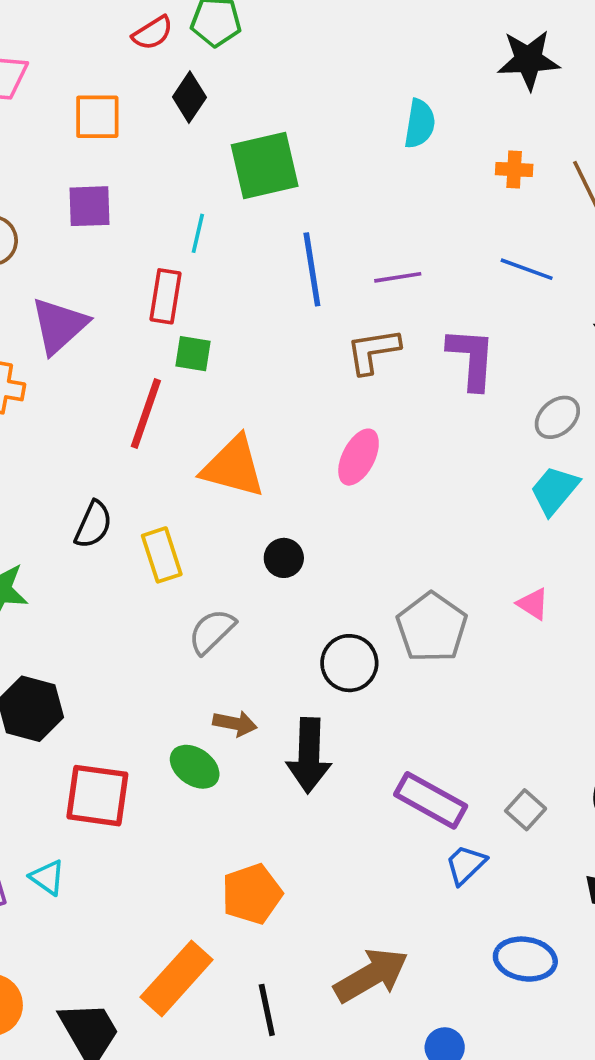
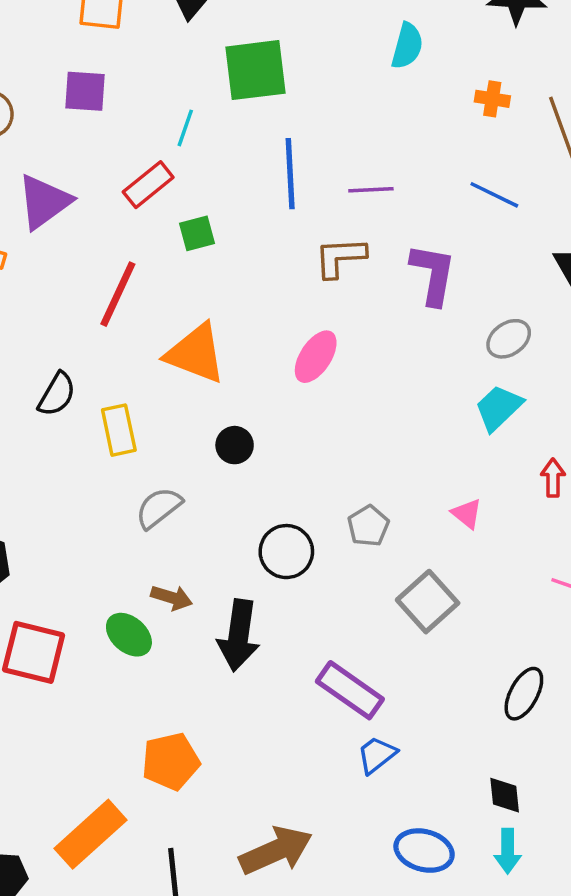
red rectangle: (165, 296) -> (148, 185), turned 36
green square: (193, 354) -> (197, 233), moved, turned -30
gray pentagon: (432, 627) -> (368, 526), size x0.6
gray square: (526, 810) -> (428, 602), moved, size x1.6

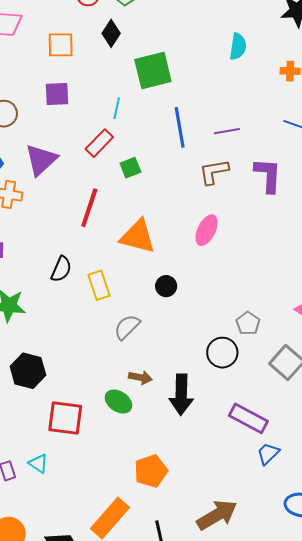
black circle: (286, 552) -> (222, 353), moved

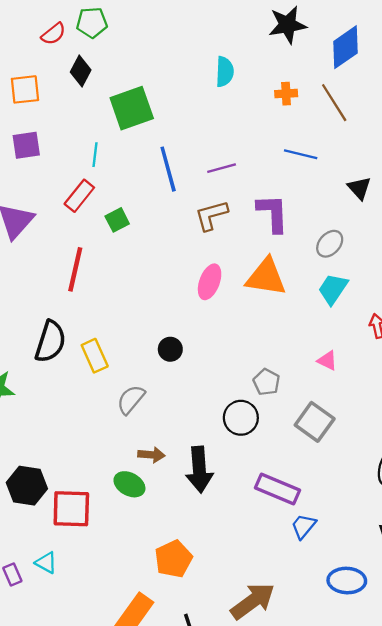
orange triangle: (138, 236) -> (266, 277), moved
black semicircle: (61, 269) -> (50, 342), size x1.4
black hexagon: (28, 371) -> (27, 486), moved

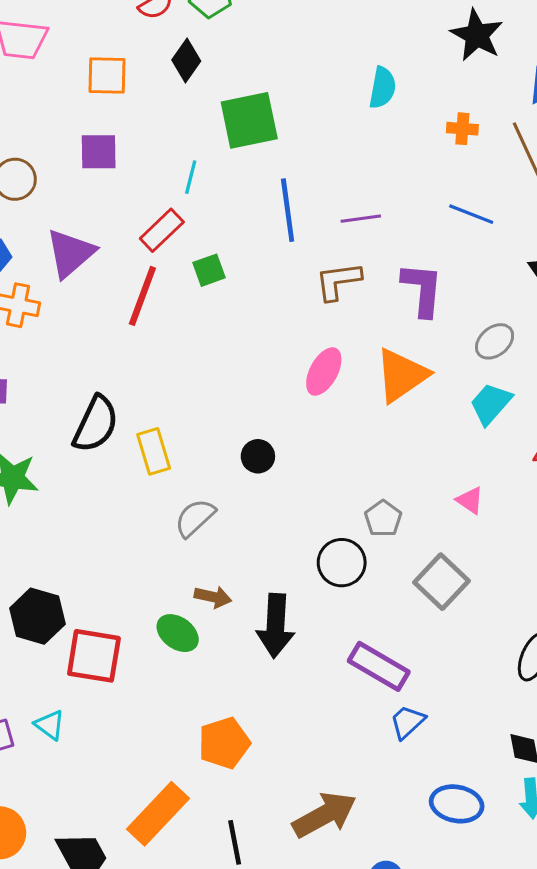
black star: (287, 25) -> (477, 35), turned 30
red line: (75, 269) -> (142, 296), moved
orange triangle: (266, 277) -> (402, 375), turned -51

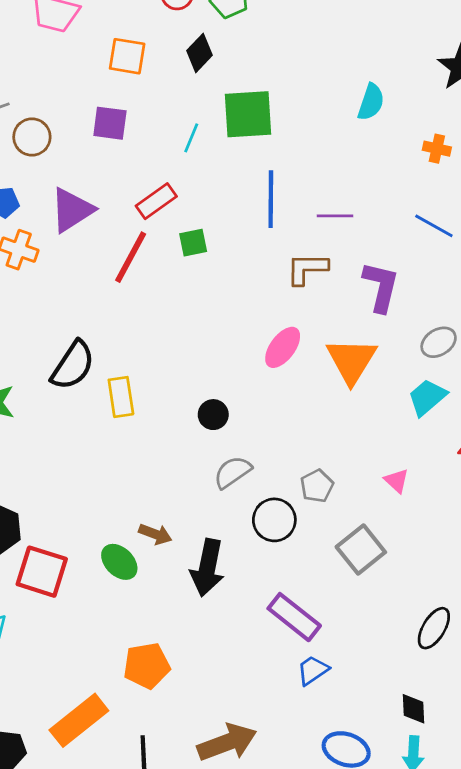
cyan line: (191, 177) -> (191, 138), moved
orange triangle: (402, 375) -> (351, 361), turned -32
gray semicircle: (195, 518) -> (233, 472), moved

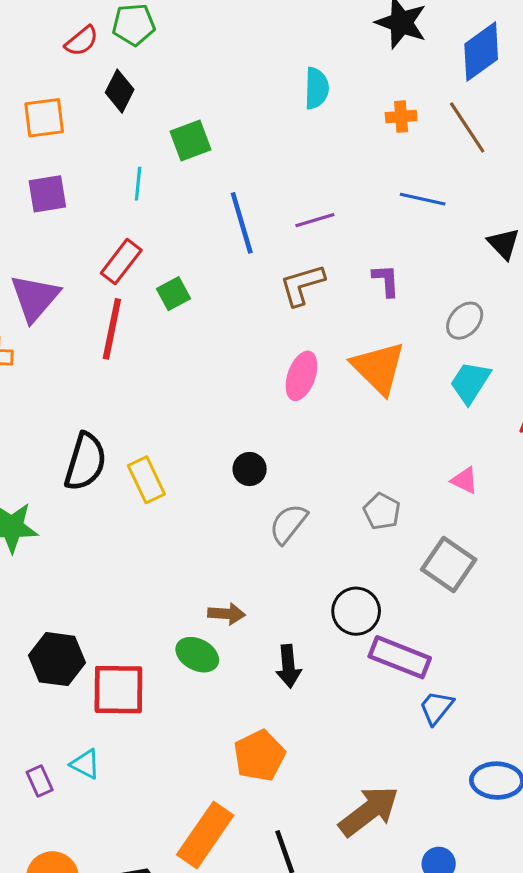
green square: (248, 114) -> (190, 140), size x0.7
purple L-shape: (381, 287) -> (386, 280), size x0.6
black circle: (274, 520) -> (356, 611), moved
black arrow: (207, 568) -> (288, 666), moved, size x0.7

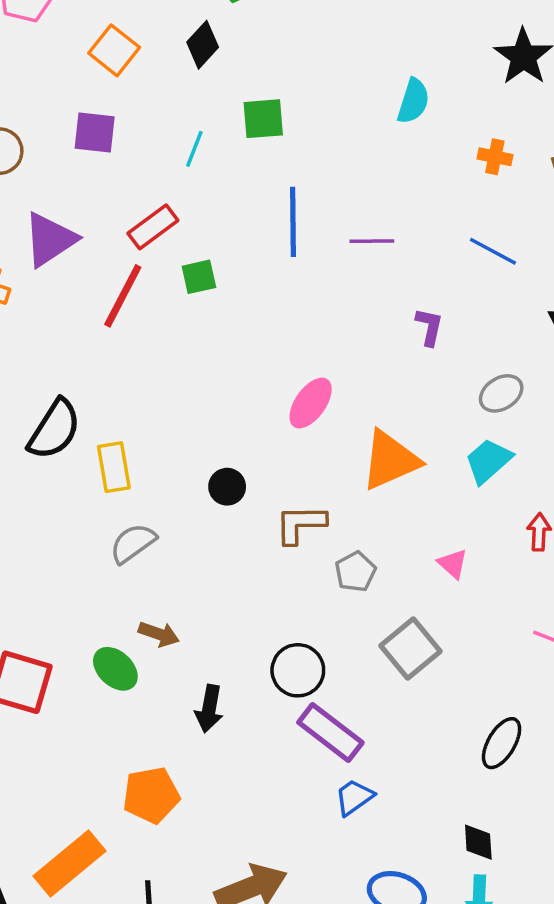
orange square: (44, 118) -> (114, 50), turned 30
brown L-shape: (302, 285) -> (300, 524), moved
orange triangle: (378, 368) -> (390, 460), moved, turned 36
gray semicircle: (288, 524) -> (133, 543), moved

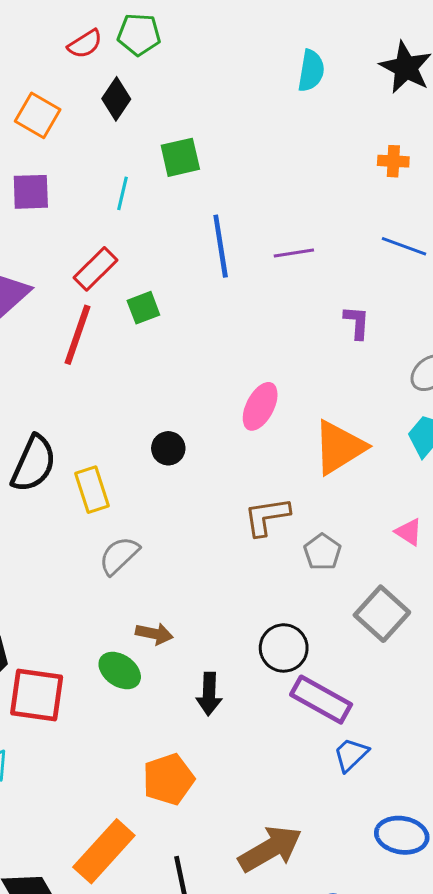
cyan semicircle: (413, 101) -> (311, 71), moved
black circle: (227, 487) -> (168, 448), moved

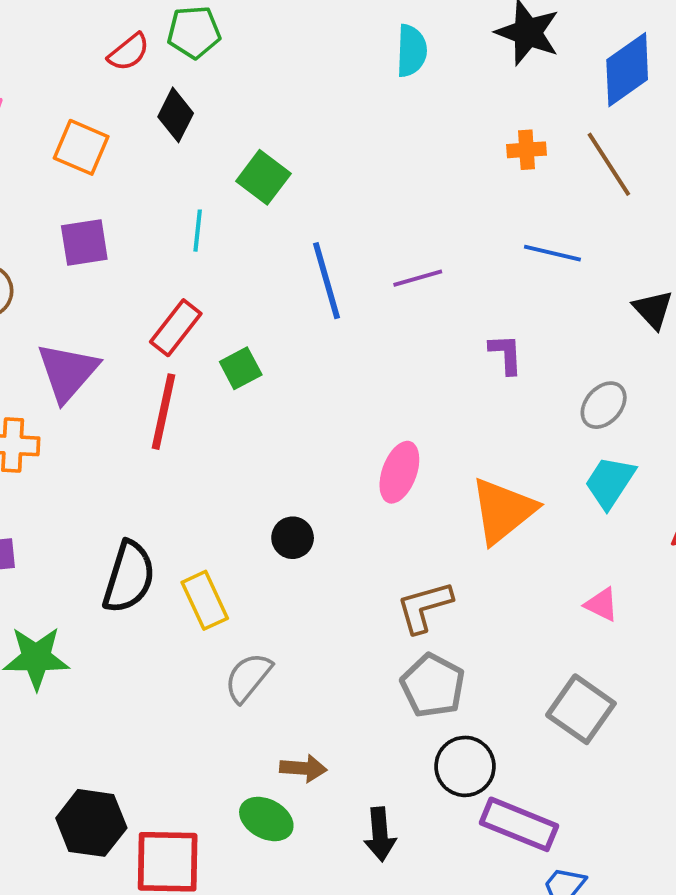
green square: (180, 157) -> (263, 177), turned -33
gray pentagon: (322, 552) -> (433, 686), moved, size x1.4

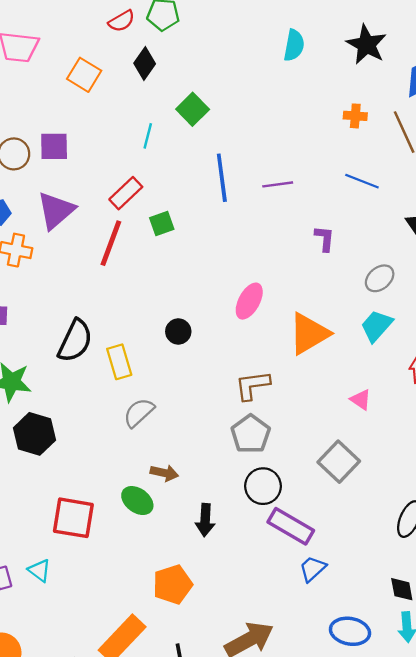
purple square: (84, 242) -> (54, 146), moved
black hexagon: (91, 823) -> (34, 434), moved

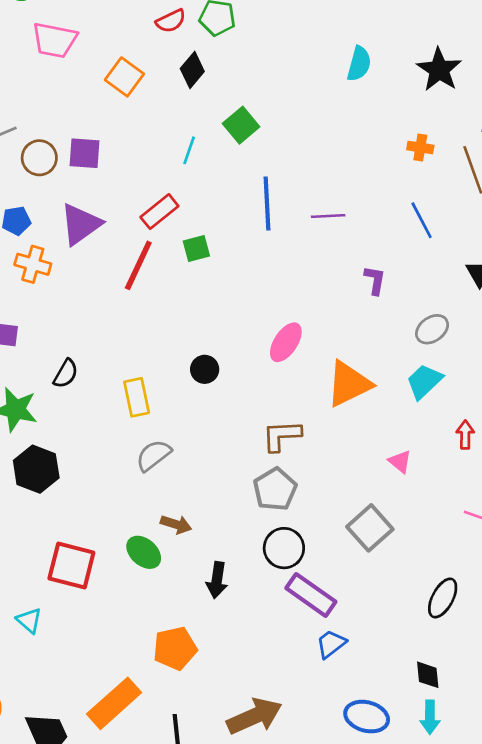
blue line: (362, 181) -> (422, 220), turned 36
black semicircle: (75, 341) -> (66, 374), moved, size x0.6

